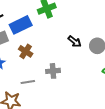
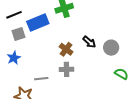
brown cross: (26, 51) -> (66, 49), moved

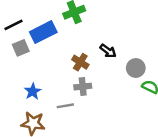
gray circle: (111, 48) -> (136, 68), moved
blue star: (14, 58) -> (33, 91), moved
gray line: (41, 79) -> (65, 106), moved

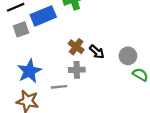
black arrow: (108, 51) -> (97, 52), moved
blue star: (33, 91) -> (29, 71), size x1.5

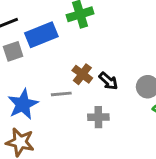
gray cross: (77, 70) -> (98, 117), moved
gray line: (59, 87) -> (61, 94), moved

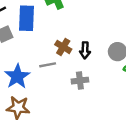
blue rectangle: (41, 35) -> (26, 18), turned -60
black arrow: (108, 81) -> (85, 50), turned 56

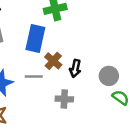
blue rectangle: (26, 18) -> (35, 39), moved

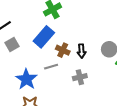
blue rectangle: (35, 39) -> (44, 37), turned 45

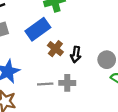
gray line: (51, 67) -> (45, 84), moved

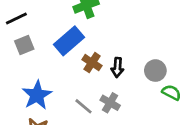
gray cross: (67, 83) -> (110, 103), turned 35
gray line: (45, 84) -> (84, 106), turned 49

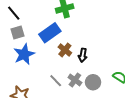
black line: (16, 19) -> (14, 13), turned 70
gray circle: (155, 71) -> (93, 82), moved
blue star: (37, 95) -> (24, 54), moved

